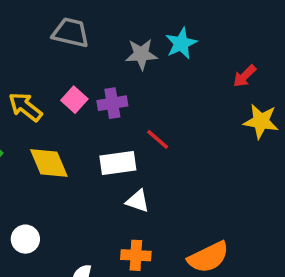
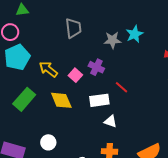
gray trapezoid: (71, 33) -> (73, 28), turned 70
pink square: (74, 100) -> (75, 75), moved
purple cross: (112, 103) -> (96, 67), turned 35

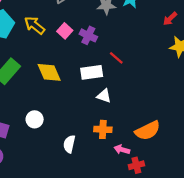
yellow arrow: (48, 69) -> (35, 25), moved
pink square: (75, 75) -> (65, 31), moved

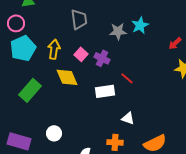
yellow arrow: (35, 25) -> (54, 49), turned 60
yellow diamond: (49, 72) -> (67, 77), moved
white triangle: (104, 96) -> (128, 118), moved

